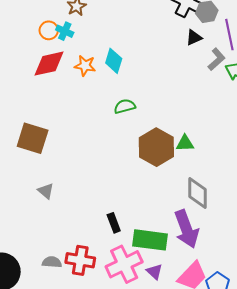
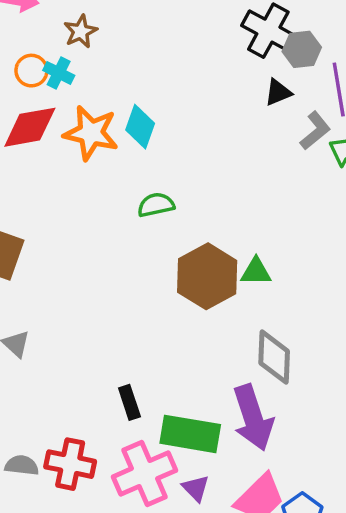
orange star: (85, 66) -> (91, 133), size x1.5

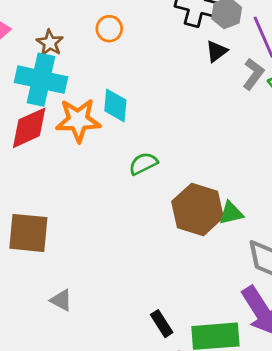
orange circle: (31, 71) -> (109, 29), moved
cyan cross: (59, 73) -> (41, 80), size x2.0
green triangle: (256, 272) -> (231, 213), moved

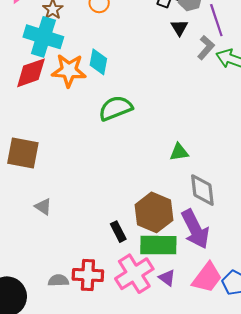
black triangle: (217, 51) -> (179, 28), turned -30
green semicircle: (143, 164) -> (115, 108), size x1.5
brown hexagon: (198, 209) -> (154, 212), moved

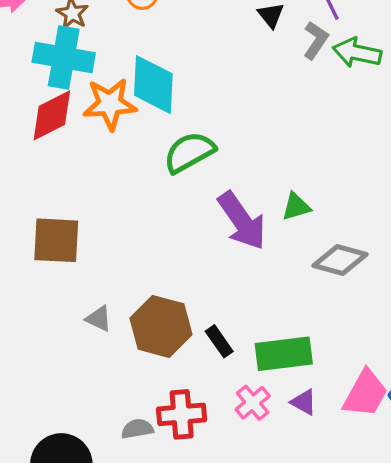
cyan diamond: (98, 62) -> (153, 85), size x1.5
gray diamond: (202, 190) -> (340, 260), turned -60
brown hexagon: (154, 212) -> (161, 326), moved
purple arrow: (195, 229) -> (242, 221), moved
pink cross: (134, 274) -> (253, 403), size x0.6

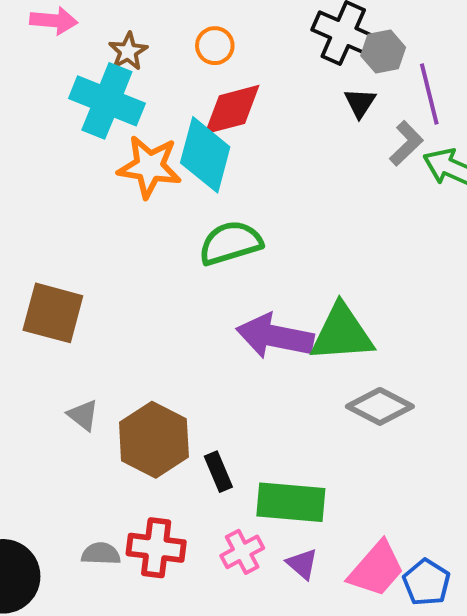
red diamond: (52, 115) -> (232, 110), moved
green triangle: (296, 207) -> (342, 333), size x1.8
purple arrow: (242, 221) -> (275, 336), turned 124

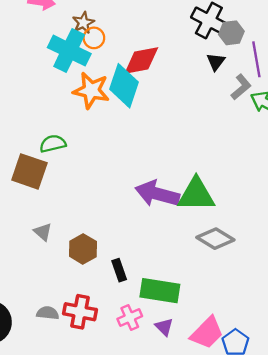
orange circle: (215, 46) -> (94, 38), moved
green semicircle: (230, 243) -> (53, 144), moved, size x0.7
brown hexagon: (154, 440) -> (83, 249), size x0.7

